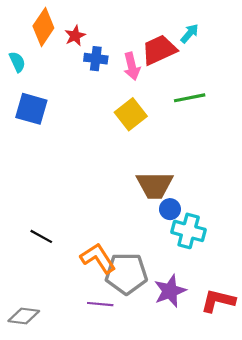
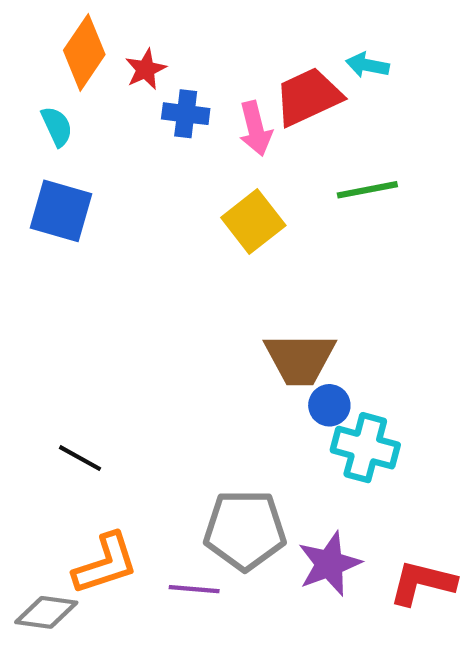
cyan arrow: (190, 33) -> (367, 65), turned -120
cyan semicircle: (17, 62) -> (57, 126), moved
orange L-shape: (98, 258) -> (105, 564), moved, turned 105

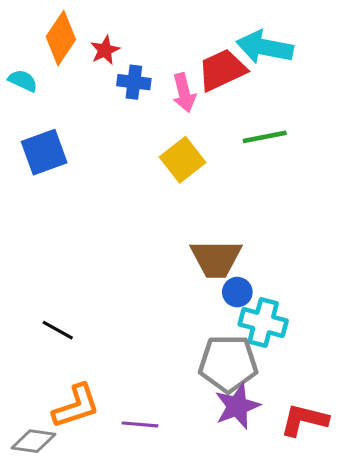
cyan arrow: (367, 65) -> (265, 47), size x1.8
cyan semicircle: (57, 126) -> (23, 81), moved, turned -40
blue square: (61, 211) -> (44, 152), turned -36
gray pentagon: (245, 530) -> (228, 364), moved

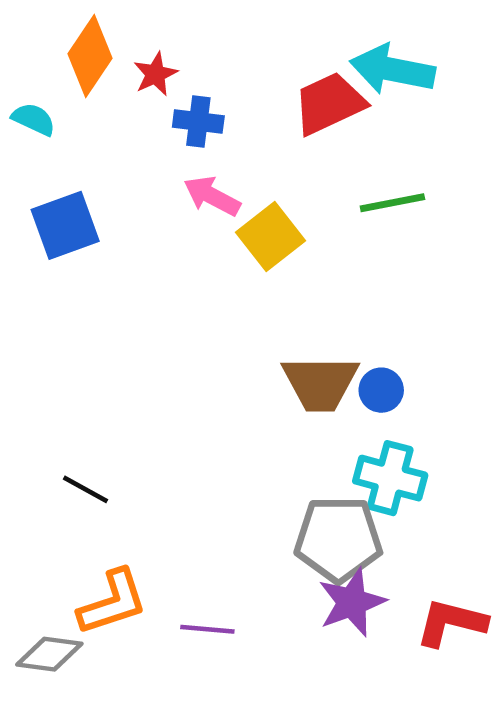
pink arrow: (184, 93) -> (212, 196), moved, turned 132
blue circle: (237, 292) -> (381, 390), moved

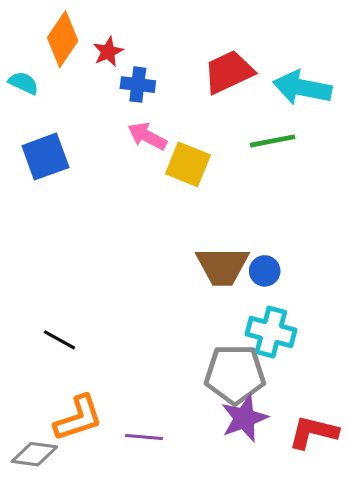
cyan arrow: (392, 70) -> (302, 88), moved
yellow square: (271, 237) -> (188, 164), turned -30

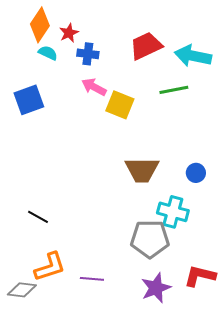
cyan semicircle: (23, 83) -> (48, 53), moved
blue circle: (265, 271) -> (196, 173), moved
purple star: (244, 418) -> (156, 288), moved

